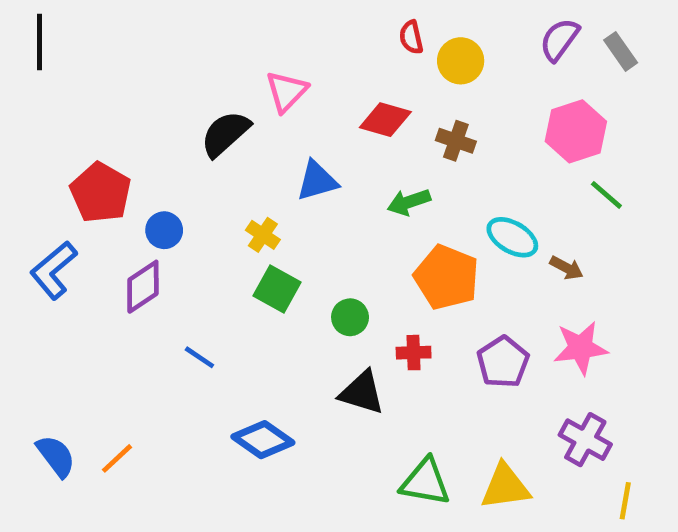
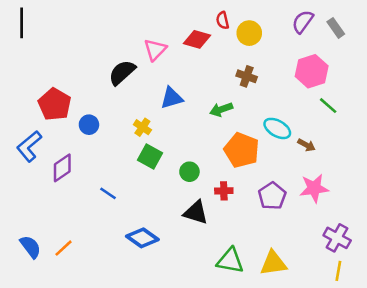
red diamond: (385, 120) -> (197, 39), moved
purple diamond: (143, 287) -> (62, 168), moved
purple cross: (585, 440) -> (337, 238), moved

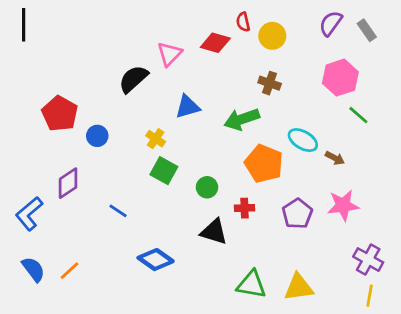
green arrow: (221, 109) -> (242, 119), size x1.4
blue L-shape: (29, 146) -> (29, 214), moved

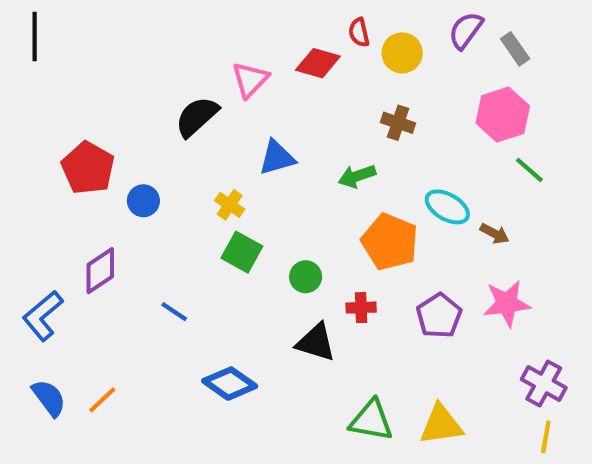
purple semicircle: (331, 23) -> (466, 30), moved
gray rectangle: (367, 30) -> (515, 49), moved
green arrow: (242, 119) -> (357, 176), size x0.7

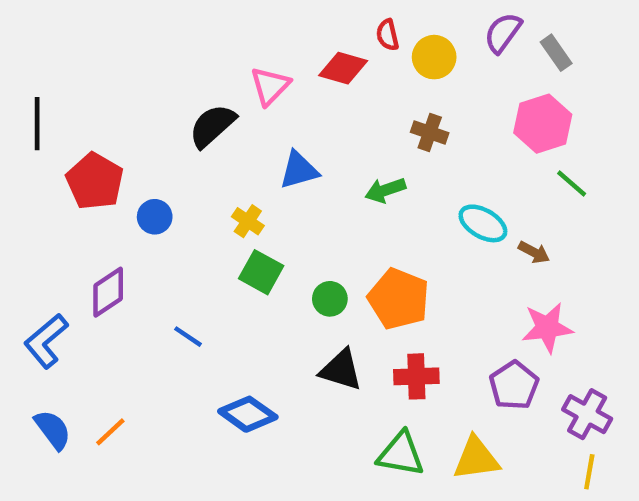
black line: (35, 37) -> (37, 124), moved
orange pentagon: (390, 242) -> (399, 299), moved
red cross: (361, 308) -> (416, 376), moved, size x1.4
purple pentagon: (439, 316) -> (514, 385), moved

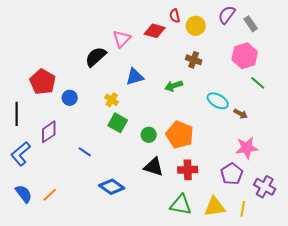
black line: (37, 124) -> (17, 114), moved
yellow line: (589, 472) -> (243, 209), moved

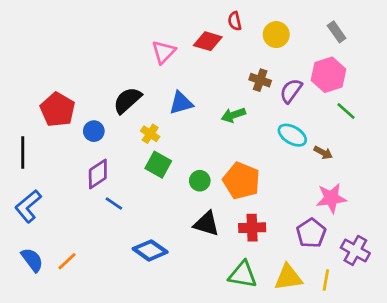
purple semicircle: (227, 15) -> (291, 91), moved
yellow circle: (196, 26) -> (276, 35), moved
black semicircle: (96, 57) -> (127, 100), moved
purple diamond: (49, 132) -> (98, 174), moved

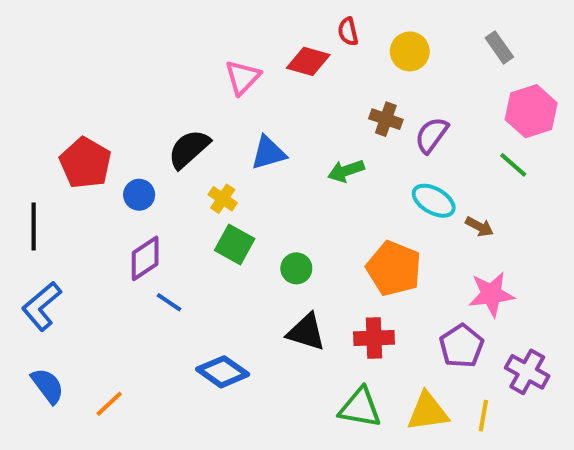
pink hexagon: (329, 75) -> (531, 111), moved
orange pentagon: (241, 181) -> (394, 268), moved
orange line: (67, 261) -> (109, 404), moved

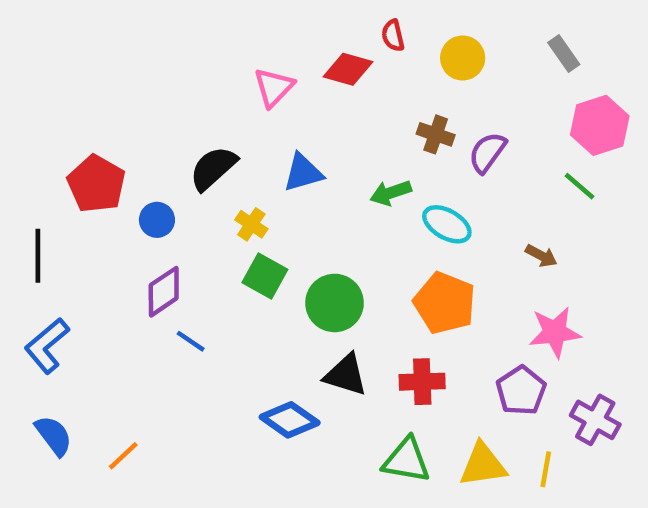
cyan ellipse: (434, 201) -> (447, 224), moved
green circle: (296, 268) -> (335, 303), size x1.6
blue diamond: (223, 372) -> (290, 420), moved

